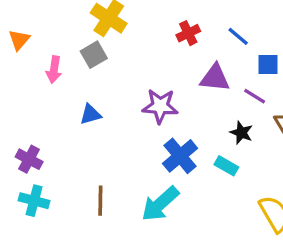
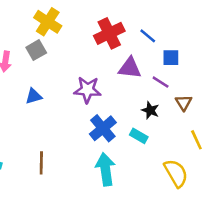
red cross: (188, 33) -> (109, 33), size x1.6
cyan arrow: (160, 204) -> (105, 169), moved, turned 124

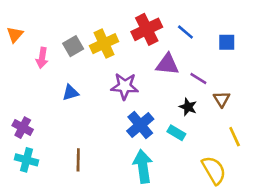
yellow cross: (48, 22) -> (104, 44), moved, turned 32
blue square: (171, 58) -> (227, 42), moved

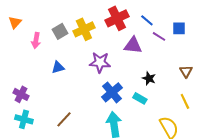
purple line: (198, 78) -> (159, 36), moved
brown triangle: (222, 99) -> (186, 71), moved
brown line: (78, 160) -> (64, 119), turned 42

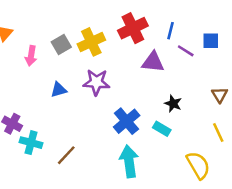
blue line: (147, 20) -> (171, 31), turned 64
purple star: (100, 62) -> (96, 82), moved
cyan cross: (24, 119) -> (31, 143), moved

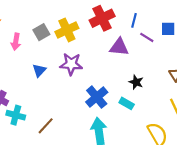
blue triangle: (59, 90) -> (39, 70), turned -32

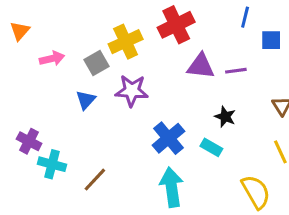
blue line: (134, 20) -> (245, 17), moved
gray square: (41, 32) -> (96, 63), moved
purple line: (147, 37) -> (236, 71), moved, turned -40
pink arrow: (16, 42) -> (52, 58), turned -112

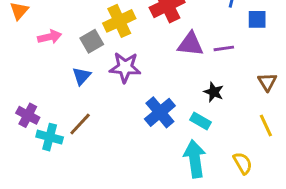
brown line: (95, 180) -> (80, 124), moved
cyan arrow: (172, 187) -> (195, 159), moved
yellow semicircle: (256, 192) -> (243, 163), size x0.7

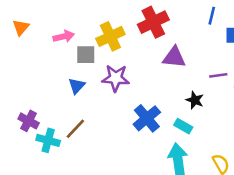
pink arrow: (50, 37) -> (64, 36), moved
gray square: (92, 41) -> (86, 55), turned 30
purple line: (224, 48) -> (218, 75), moved

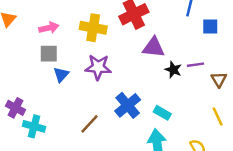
yellow cross: (110, 36) -> (93, 28), turned 35
gray square: (86, 55) -> (49, 54), moved
black star: (195, 100) -> (173, 70), moved
brown line: (75, 129) -> (89, 124), moved

